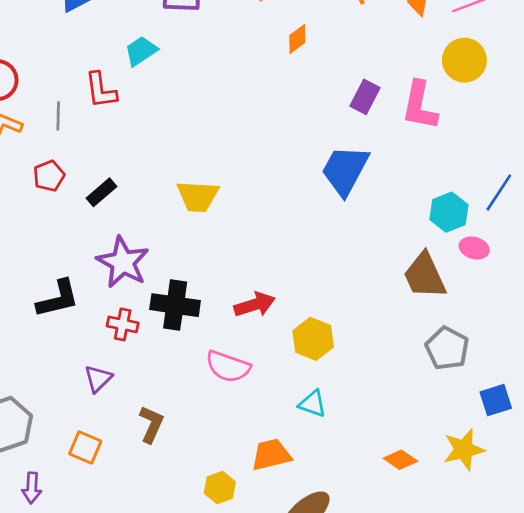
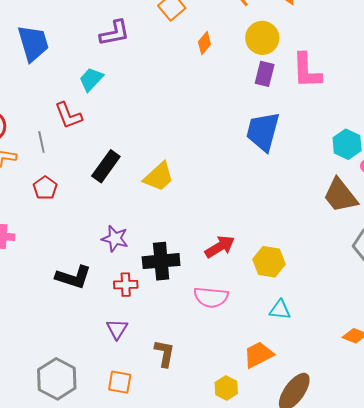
yellow circle: (464, 60) -> (262, 38), moved
black rectangle: (101, 192) -> (106, 166), moved, size x1.4
yellow trapezoid: (198, 196) -> (159, 177), turned -32
purple star: (123, 262) -> (115, 239), size x0.7
black L-shape: (58, 299) -> (73, 277), turned 45

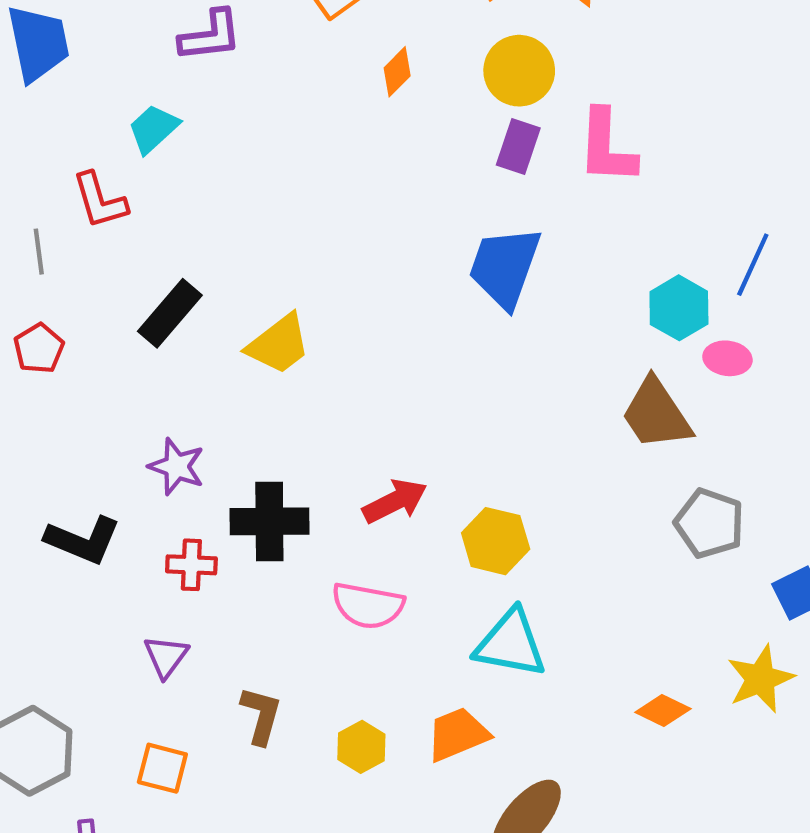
cyan triangle: (280, 310) -> (511, 644), size x1.6
yellow hexagon: (226, 388) -> (361, 747), moved

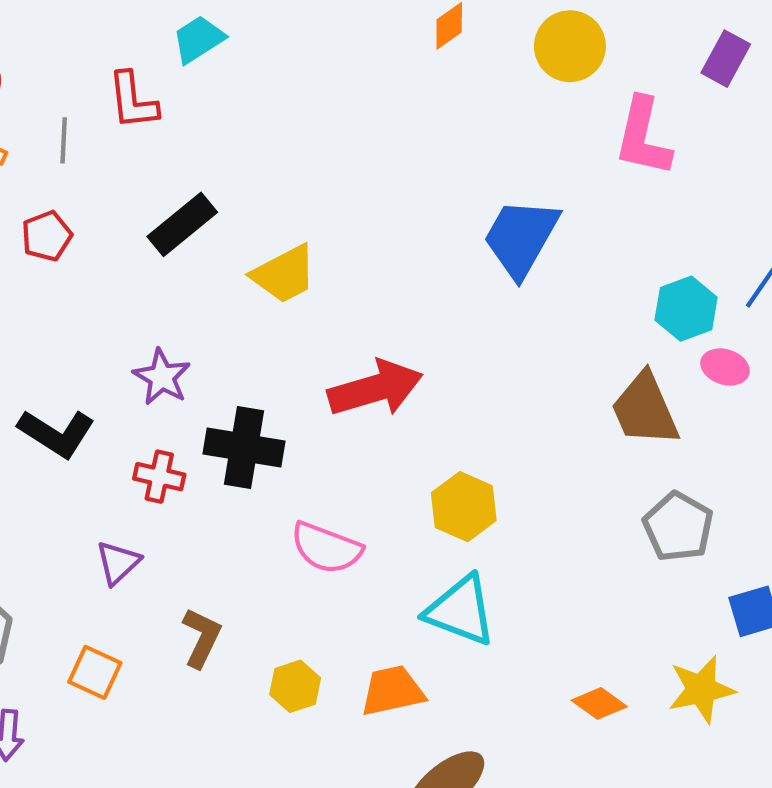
purple rectangle: (518, 146) -> (726, 59), moved
red arrow: (395, 501) -> (375, 388), moved, size x1.4

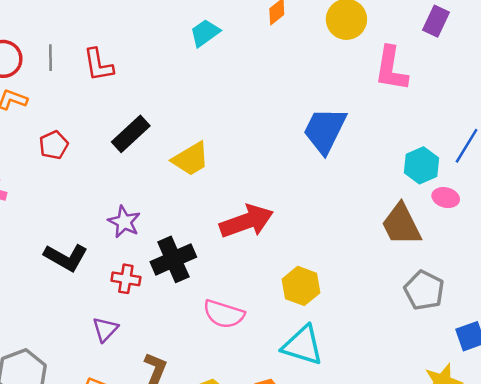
cyan trapezoid: (198, 39) -> (205, 33), moved
gray line: (64, 140) -> (51, 58), moved
black cross: (244, 448) -> (173, 259), turned -30

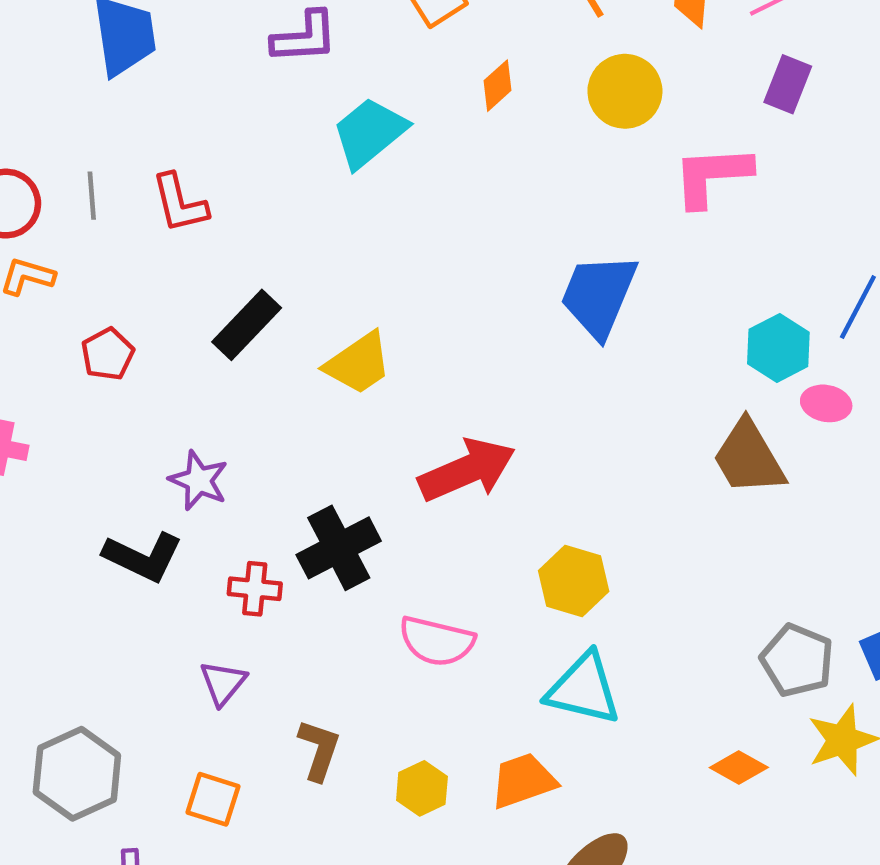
cyan trapezoid: (205, 33) -> (369, 133), size x1.4
pink L-shape: (391, 69) -> (712, 176), turned 81
purple star: (124, 222) -> (199, 480), moved
gray pentagon: (424, 290) -> (797, 660), moved

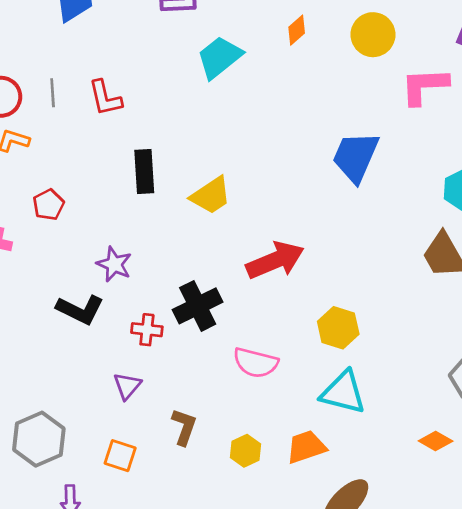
black rectangle: (247, 325) -> (144, 171), turned -48
red pentagon: (108, 354) -> (48, 205), moved

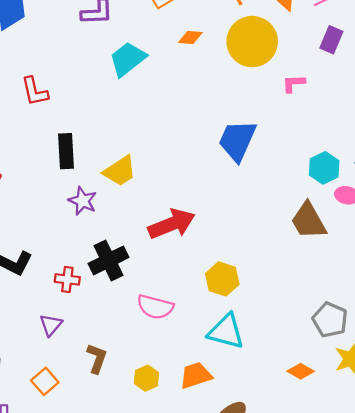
orange diamond: (297, 30) -> (190, 37), turned 45
yellow circle: (373, 35) -> (252, 42), size x1.4
pink L-shape: (424, 86) -> (294, 83), size x0.6
purple star: (114, 264) -> (83, 201), moved
orange square: (120, 456) -> (45, 381), turned 30

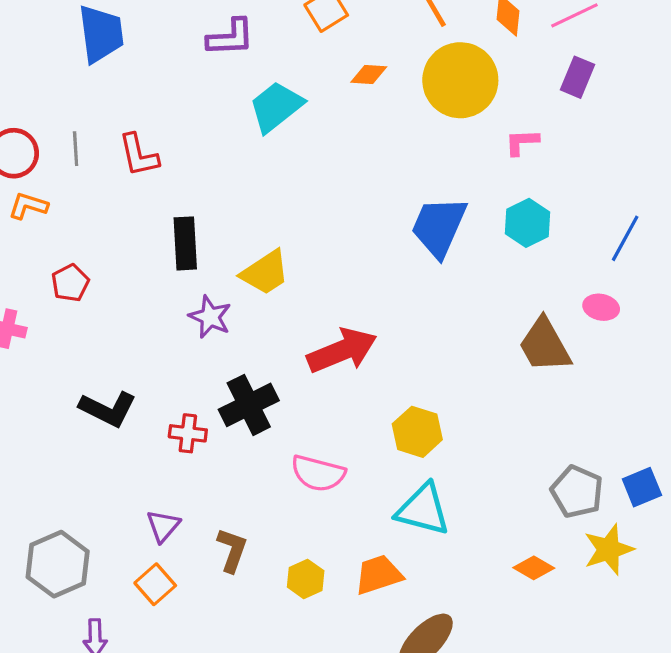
cyan hexagon: (324, 168) -> (528, 223), moved
purple triangle: (51, 325) -> (163, 526), moved

